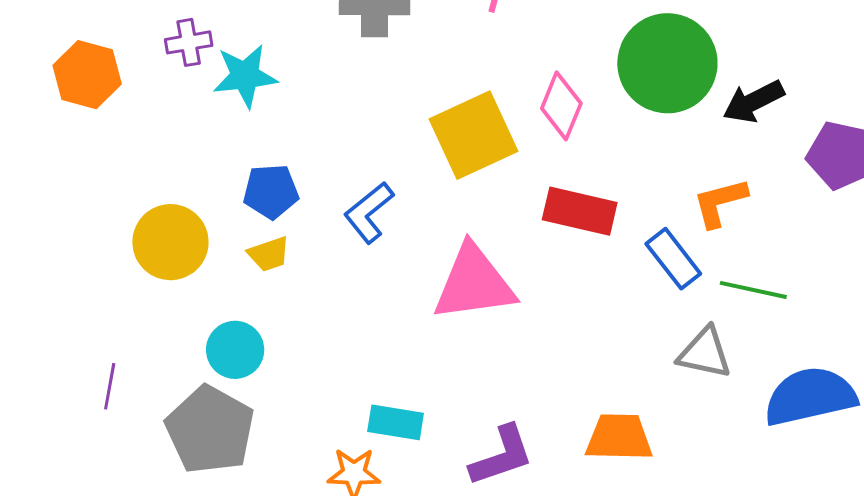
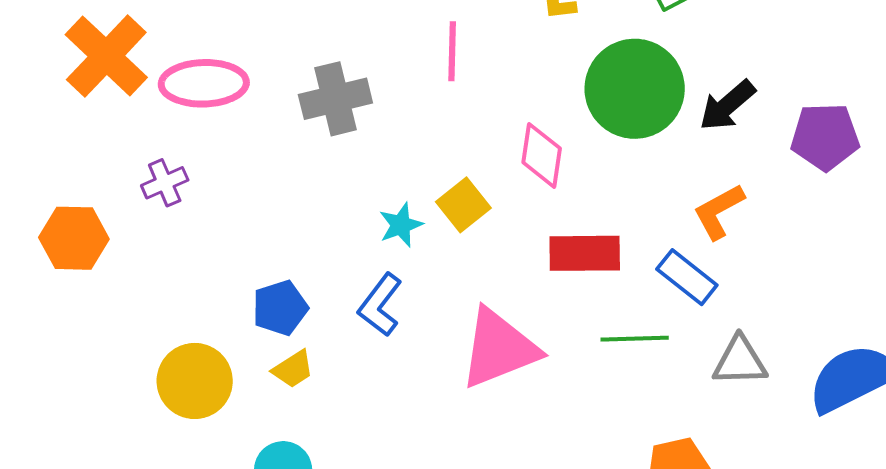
cyan star: (245, 76) -> (401, 225), moved, size x0.7
yellow square: (473, 135) -> (463, 205), size x0.6
green line: (753, 290) -> (635, 339), moved

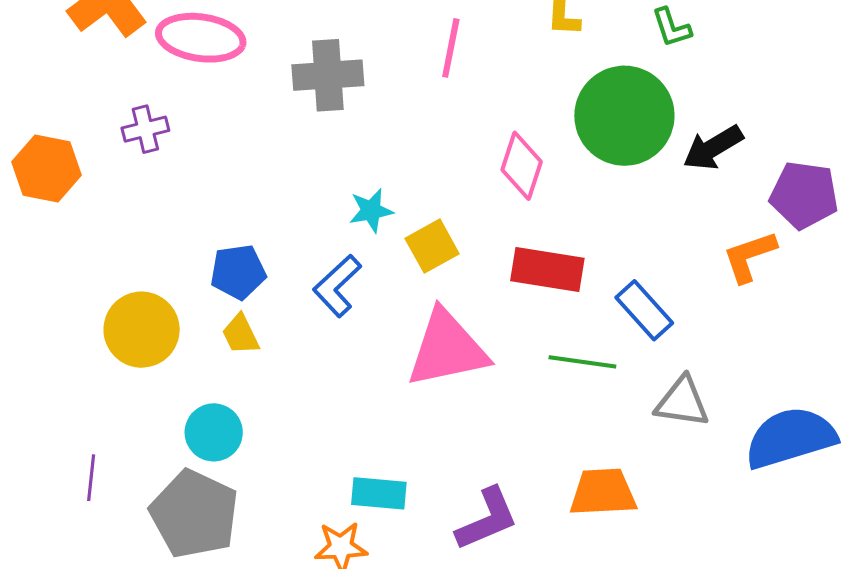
yellow square: (463, 205) -> (432, 246), moved
orange L-shape: (719, 211) -> (749, 256), moved
yellow trapezoid: (293, 369) -> (240, 334), turned 87

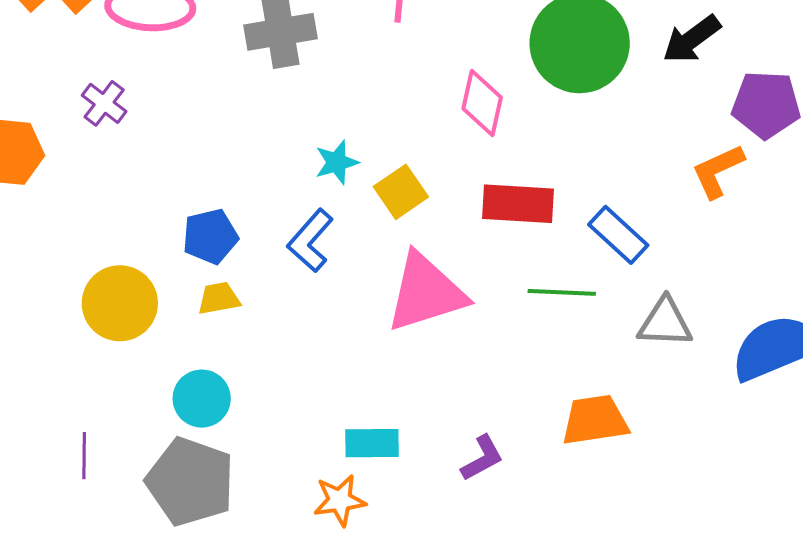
purple cross: (145, 129) -> (104, 103), turned -33
black arrow: (713, 148) -> (692, 39), moved
yellow trapezoid: (240, 334) -> (219, 298), turned 111
purple L-shape: (487, 519) -> (482, 458), size x0.7

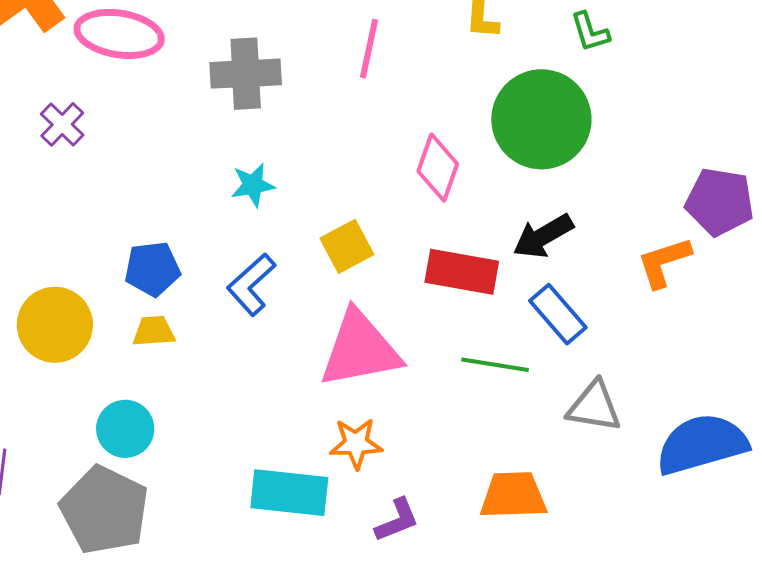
black arrow: (692, 39) -> (543, 236), moved
cyan star: (337, 162) -> (253, 185), moved
cyan rectangle: (372, 443) -> (289, 493), size x1.4
orange star: (340, 500) -> (356, 443), moved

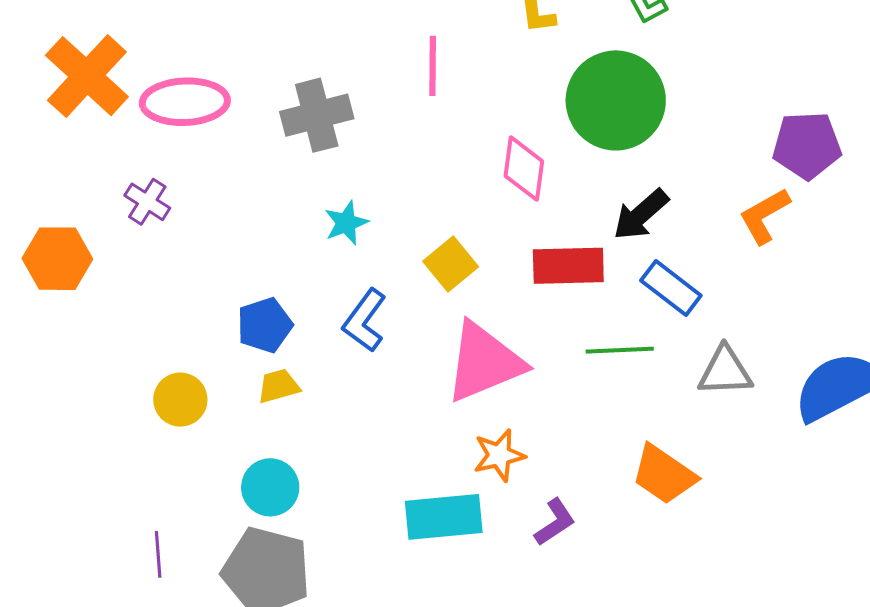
yellow circle: (55, 325) -> (180, 400), size x0.7
orange trapezoid: (513, 495) -> (664, 475), turned -132

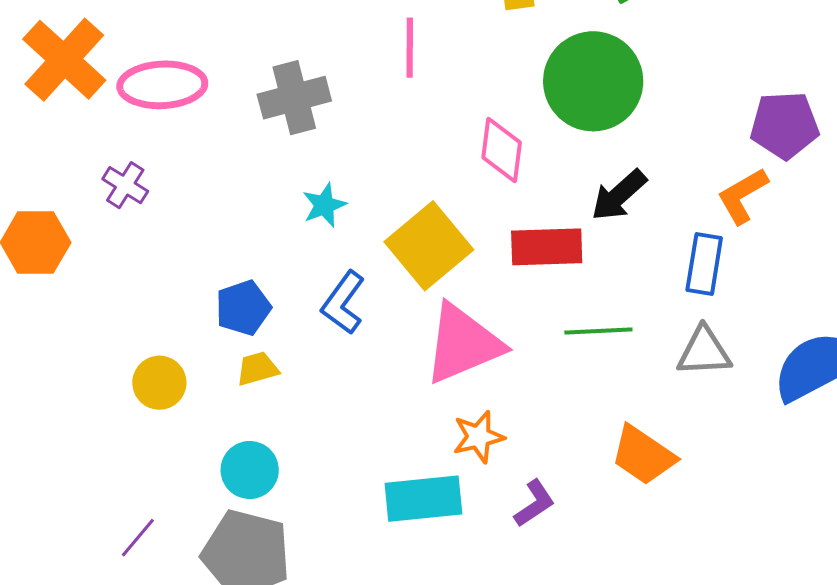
yellow square: (451, 264) -> (429, 246), size x1.6
blue rectangle: (671, 288) -> (704, 264), moved, turned 62
purple line: (158, 554) -> (138, 538), turned 45

